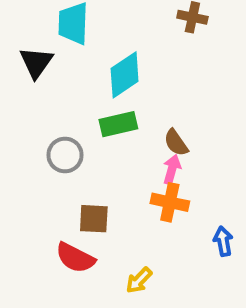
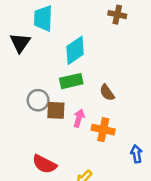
pink arrow: (172, 169) -> (79, 118), moved
brown square: (94, 219) -> (56, 110), moved

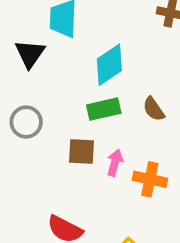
brown semicircle: (107, 93) -> (154, 109), moved
gray circle: (38, 100) -> (26, 122), moved

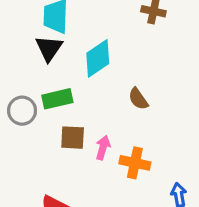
black triangle: (30, 54) -> (49, 48), moved
green rectangle: (104, 109) -> (57, 99), moved

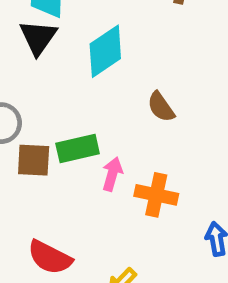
green rectangle: (57, 99) -> (78, 149), moved
brown square: (73, 138) -> (34, 160), moved

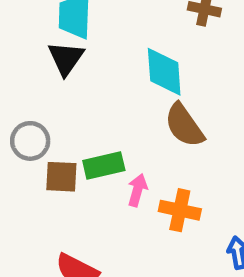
cyan diamond: (105, 51) -> (164, 72), moved, turned -60
brown semicircle: (161, 107) -> (184, 125), size x1.5

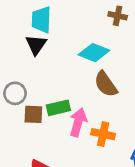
cyan diamond: (164, 72) -> (94, 53), turned -64
pink arrow: (137, 190) -> (78, 122), size x1.5

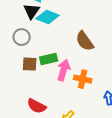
cyan diamond: (94, 53) -> (48, 17), moved
gray circle: (15, 93) -> (22, 37), moved

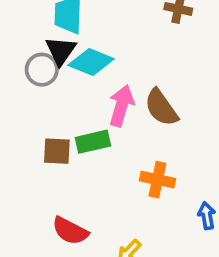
gray circle: (22, 37) -> (42, 70), moved
pink arrow: (64, 70) -> (121, 106), moved

